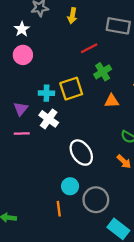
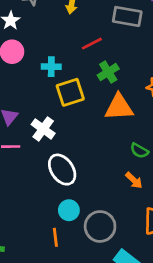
cyan cross: (46, 93) -> (51, 67), moved
orange triangle: (112, 101) -> (119, 107), size x1.6
white ellipse: (81, 153) -> (62, 170), moved

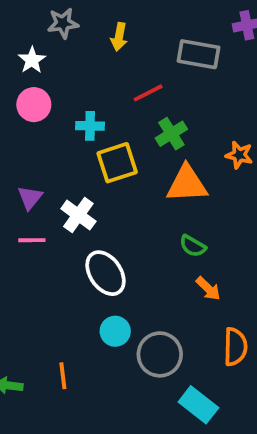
green semicircle: (139, 151) -> (193, 246), moved
orange line: (55, 237) -> (63, 376), moved

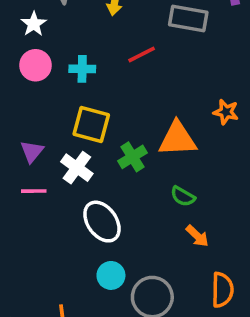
cyan cross: (90, 126) -> (82, 69), moved
green cross: (171, 134) -> (133, 157), moved
yellow square: (117, 163) -> (91, 125), moved, turned 33

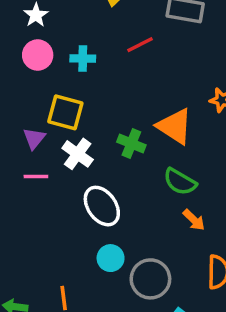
yellow square: (91, 125) -> (65, 112), moved
orange triangle: (177, 139) -> (175, 126), turned 36
green cross: (133, 157) -> (131, 144), turned -36
green semicircle: (183, 196) -> (180, 182), size x1.4

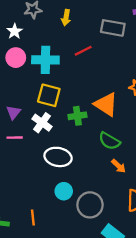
cyan cross: (83, 58) -> (45, 60), size x1.6
yellow square: (65, 112) -> (49, 95), moved
green cross: (131, 144) -> (77, 116), turned -30
white ellipse: (102, 206) -> (58, 157), turned -45

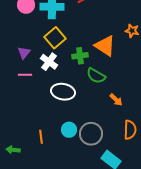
yellow square: (49, 95) -> (55, 38), turned 35
green semicircle: (109, 141) -> (96, 76), moved
cyan circle: (64, 191) -> (69, 130), moved
orange line: (33, 217) -> (41, 137), moved

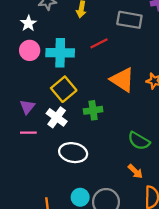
orange triangle: (105, 46) -> (122, 80), moved
green semicircle: (96, 76) -> (139, 141), moved
orange arrow: (116, 100) -> (135, 171), moved

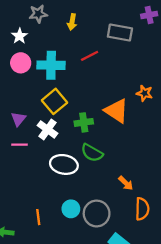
orange triangle: (122, 80) -> (116, 111), moved
green semicircle: (139, 141) -> (92, 153), moved

